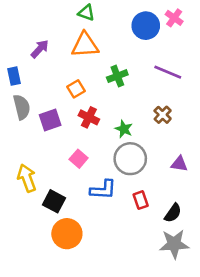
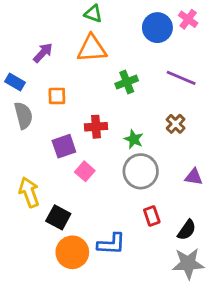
blue rectangle: (14, 76) -> (15, 82), turned -48
orange square: (76, 89) -> (57, 96), moved, turned 30
red cross: (89, 117) -> (96, 127), turned -30
purple square: (50, 120) -> (64, 146), moved
blue L-shape: (103, 190) -> (111, 244), moved

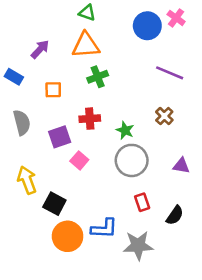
green cross: (127, 82) -> (98, 77), moved
gray semicircle: (23, 116) -> (22, 123), moved
gray star: (188, 263) -> (138, 245), moved

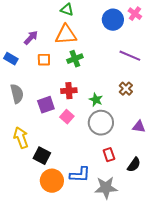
orange square: (53, 90) -> (44, 60), moved
pink square: (79, 160) -> (67, 117), moved

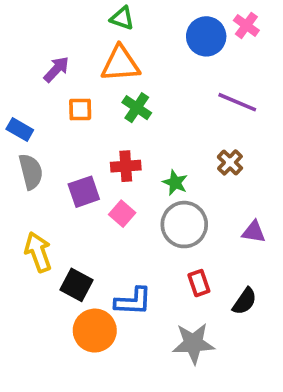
blue rectangle: (11, 59) -> (20, 130), moved
green cross: (75, 59) -> (137, 108), turned -35
blue L-shape: (80, 175) -> (133, 301), moved

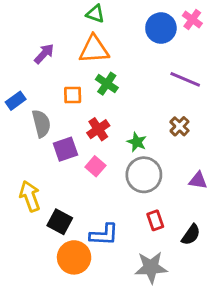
orange square: (80, 109) -> (73, 95), moved
blue rectangle: (20, 130) -> (16, 101), turned -66
red cross: (126, 166) -> (98, 129), turned -30
gray semicircle: (31, 172) -> (41, 123), moved

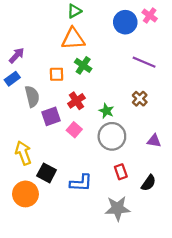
green triangle: (95, 14) -> (74, 11), turned -48
purple arrow: (44, 54) -> (17, 55), moved
orange circle: (74, 257) -> (25, 194), moved

